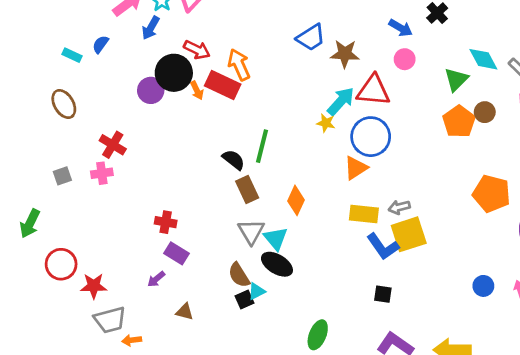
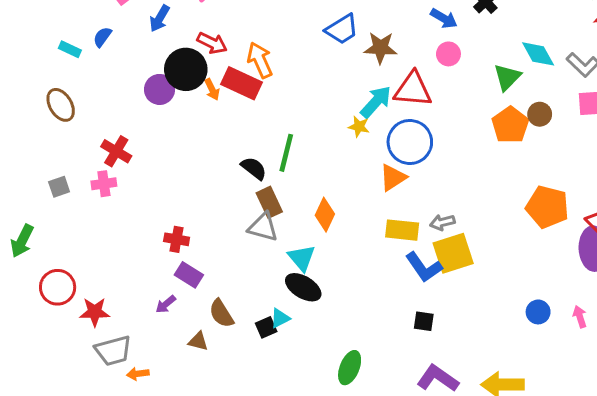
gray triangle: (251, 232) -> (263, 227), moved, turned -44
brown semicircle: (239, 275) -> (221, 314), moved

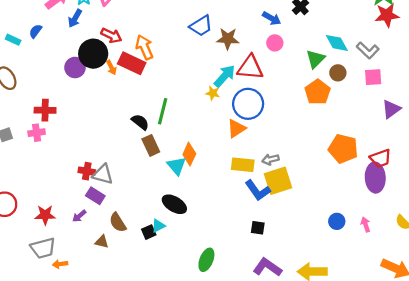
brown circle: (540, 114) -> (338, 73), moved
red cross: (116, 151) -> (45, 110), turned -30
gray triangle: (263, 227) -> (103, 174), moved
cyan triangle: (302, 258) -> (177, 166), moved
red star: (95, 312) -> (45, 215), moved

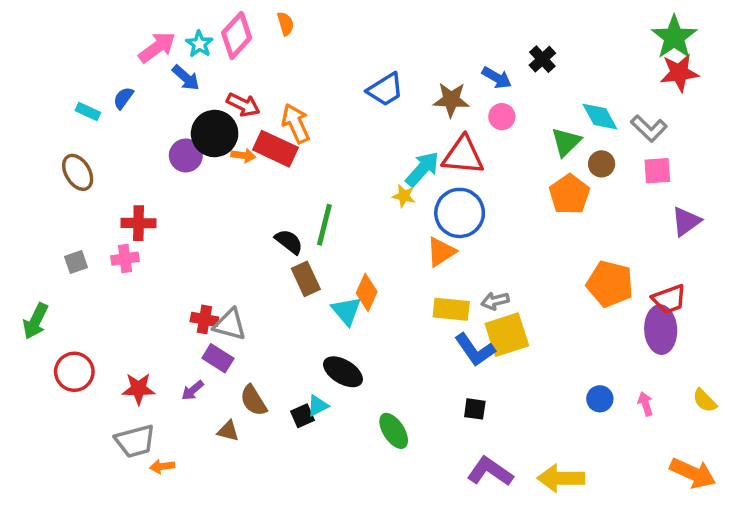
blue arrow: (75, 18) -> (186, 78), turned -78
brown star: (228, 39) -> (451, 100), moved
orange arrow: (111, 67) -> (243, 155), turned -56
green ellipse: (206, 260) -> (394, 431), moved, turned -55

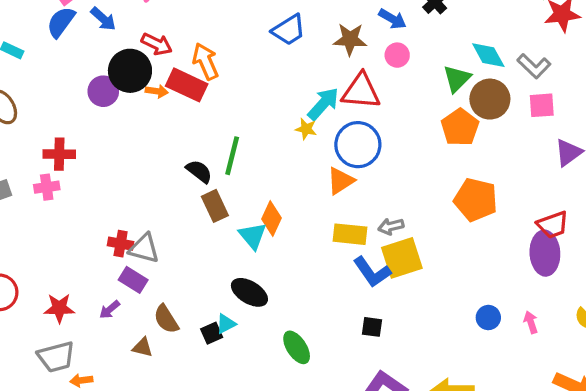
blue semicircle: (123, 98) -> (61, 22), moved, size x1.5
brown circle: (602, 164) -> (490, 99), size x1.6
orange pentagon: (610, 284) -> (476, 200), moved

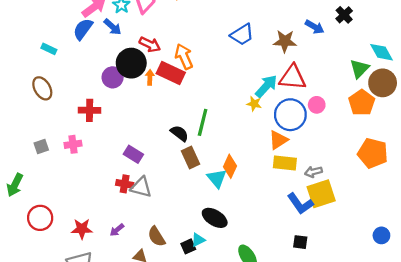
pink circle: (397, 55) -> (317, 105), moved
orange arrow: (157, 91) -> (150, 77), turned -96
red cross: (59, 154) -> (90, 110), moved
yellow rectangle: (350, 234) -> (285, 163), moved
purple rectangle: (133, 280) -> (133, 154), moved

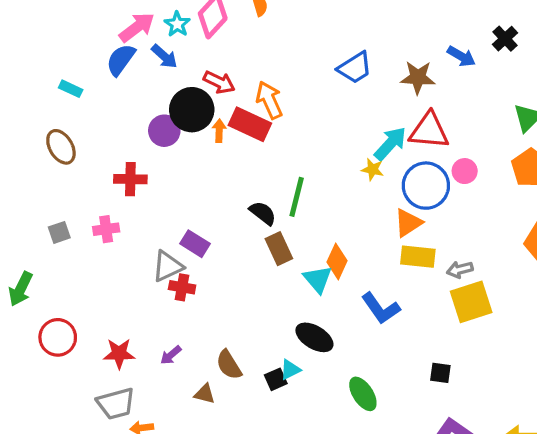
gray triangle: (141, 187) -> (168, 266), moved, turned -40
blue L-shape: (300, 204) -> (381, 308), moved

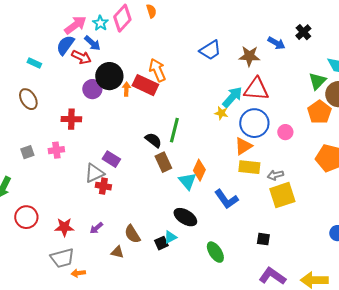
red arrow: (219, 82) -> (81, 57), moved
pink circle: (465, 171) -> (285, 132), moved

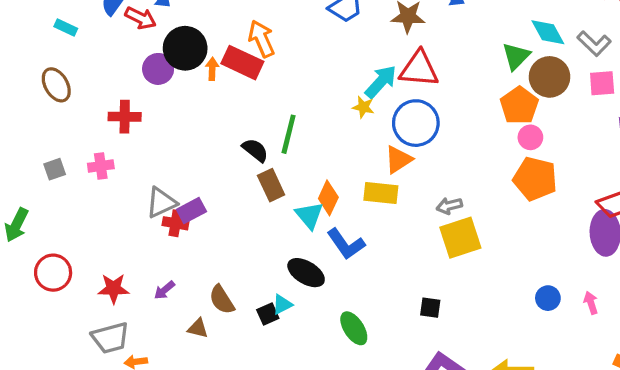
pink circle: (285, 132) -> (530, 137), moved
purple rectangle: (111, 159) -> (191, 211), moved, turned -60
yellow rectangle: (249, 167) -> (381, 193), moved
blue L-shape: (226, 199) -> (346, 244), moved

